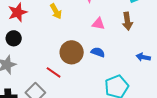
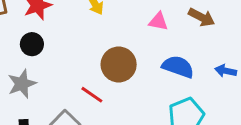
brown arrow: (127, 21) -> (202, 17), turned -54
blue semicircle: (98, 52) -> (178, 67), moved, size x1.5

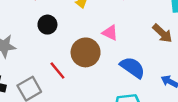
pink triangle: (158, 21) -> (110, 33), moved
black circle: (32, 44) -> (47, 25), moved

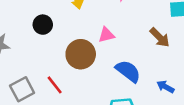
pink triangle: (110, 33) -> (106, 35), turned -42
red line: (57, 71) -> (55, 85), moved

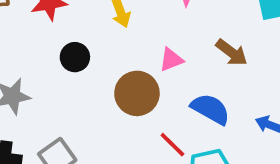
brown arrow: (160, 37) -> (232, 53), moved
red line: (55, 85) -> (172, 145), moved

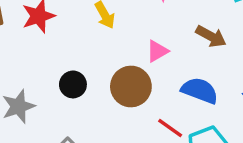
black circle: (75, 57) -> (73, 84), moved

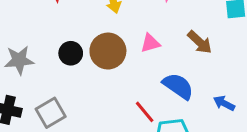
brown circle: (131, 87) -> (108, 51), moved

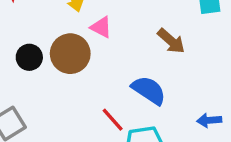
pink triangle: (150, 43) -> (101, 27), moved, turned 45
blue arrow: (224, 103) -> (209, 120), moved, turned -30

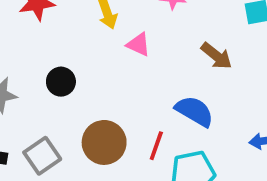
brown circle: (70, 54) -> (104, 142), moved
red line: (113, 120) -> (156, 146), turned 64

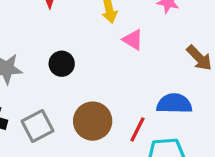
blue semicircle: (194, 111) -> (174, 104), turned -36

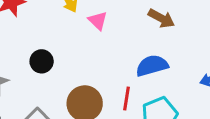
pink triangle: (133, 40) -> (98, 21), turned 30

